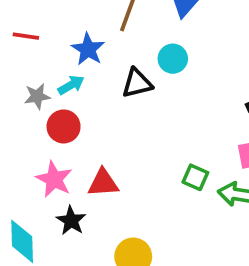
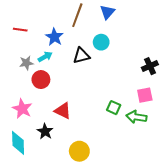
pink star: (54, 179) -> (22, 109), moved
red triangle: (103, 183) -> (63, 111), turned 30

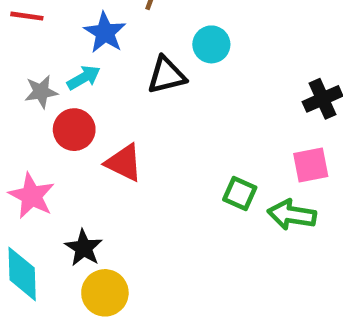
red triangle: (63, 111) -> (124, 163), moved
yellow circle: (79, 151) -> (105, 293), moved

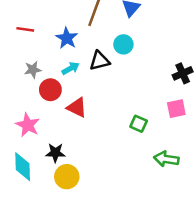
cyan arrow: (84, 78) -> (71, 68), moved
green arrow: (292, 215) -> (166, 159), moved
black star: (84, 248) -> (55, 153), turned -30

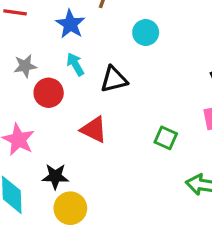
black triangle: (100, 61) -> (114, 79), moved
cyan arrow: (71, 68) -> (75, 64), turned -90
red triangle: (77, 107) -> (94, 130), moved

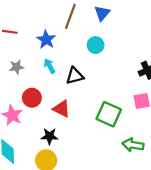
red circle: (49, 93) -> (32, 98), moved
green square: (166, 138) -> (109, 114), size x1.6
black star: (55, 176) -> (49, 136), moved

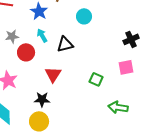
red circle: (32, 98) -> (26, 52), moved
red triangle: (62, 109) -> (53, 74), turned 36
green square: (109, 114) -> (96, 79), size x0.6

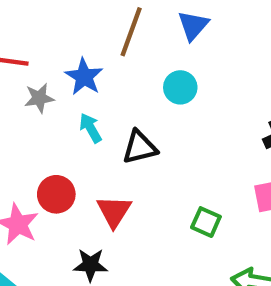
gray star: (12, 36) -> (39, 98), moved
red circle: (26, 52) -> (56, 194), moved

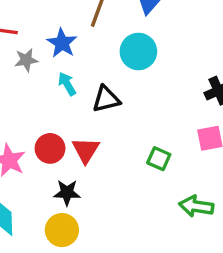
cyan circle: (180, 87) -> (138, 51), size x1.4
red circle: (56, 194) -> (50, 148), moved

